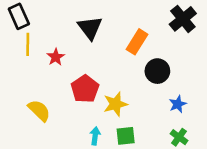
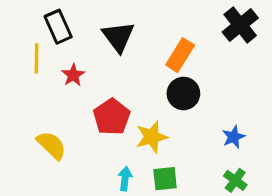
black rectangle: (19, 16) -> (58, 27), moved
black circle: (157, 71) -> (183, 93), moved

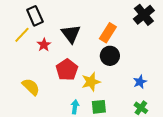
black triangle: (118, 37) -> (71, 34), moved
yellow line: (36, 58) -> (22, 35), turned 42

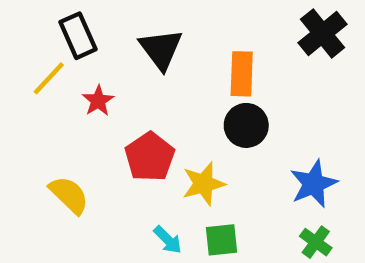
orange rectangle: (108, 33) -> (242, 74), turned -30
black triangle: (71, 34) -> (161, 49), moved
blue star: (140, 82) -> (313, 184), size x1.5
cyan arrow: (75, 107) -> (168, 240), turned 128

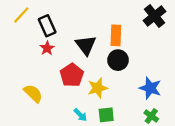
black rectangle: (78, 36) -> (47, 26), moved
black triangle: (161, 49) -> (86, 45), moved
yellow line: (49, 78) -> (21, 15), moved
blue star: (313, 184) -> (150, 88), turned -30

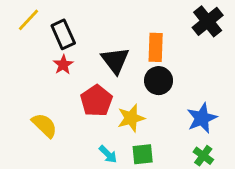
blue star: (150, 88) -> (202, 118), turned 30

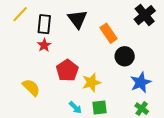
black rectangle: (63, 34) -> (44, 24), turned 30
orange rectangle: (156, 47) -> (109, 33), turned -36
black triangle: (115, 60) -> (77, 19), moved
black circle: (159, 81) -> (125, 56), moved

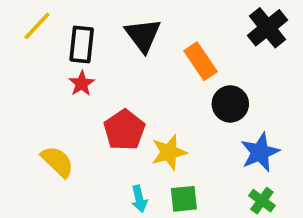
cyan arrow: (75, 108) -> (139, 199), turned 32

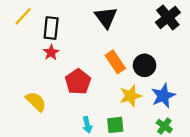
black triangle: (143, 35) -> (106, 17), moved
orange rectangle: (201, 61) -> (115, 62), moved
yellow star: (169, 152) -> (131, 96), moved

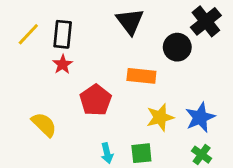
yellow line: (23, 16) -> (28, 34), moved
orange rectangle: (115, 62) -> (141, 76), turned -50
black circle: (145, 65) -> (177, 47), moved

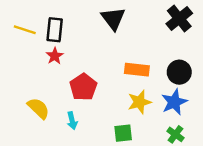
yellow line: (28, 34) -> (25, 30), turned 65
black circle: (177, 47) -> (179, 72), moved
orange rectangle: (141, 76) -> (137, 70), moved
cyan arrow: (107, 153) -> (72, 121), moved

